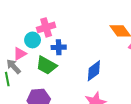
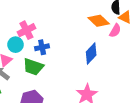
blue diamond: (94, 71) -> (91, 53), moved

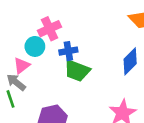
green trapezoid: (33, 67) -> (77, 71), moved

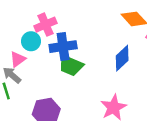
blue cross: (68, 51) -> (63, 47), size x1.5

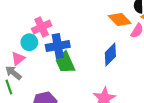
green trapezoid: (71, 66) -> (65, 63), turned 45

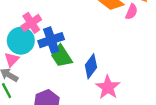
cyan circle: (29, 42) -> (21, 41), size x1.5
blue diamond: (110, 54) -> (91, 66), moved

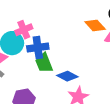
blue diamond: (91, 66) -> (67, 76), turned 70

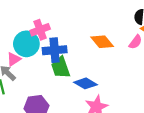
orange diamond: (95, 26) -> (102, 42), moved

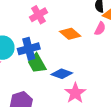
pink cross: (40, 30) -> (38, 15), moved

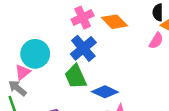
orange diamond: (70, 34) -> (115, 22), moved
blue cross: (29, 49) -> (83, 48), moved, turned -30

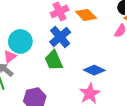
blue diamond: (105, 92) -> (94, 70), moved

